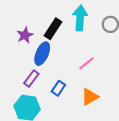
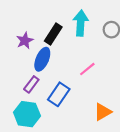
blue rectangle: (58, 88) -> (59, 94), size x1.5
orange triangle: (90, 97) -> (103, 112), moved

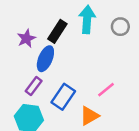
pink line: (87, 69) -> (106, 90), moved
orange triangle: (103, 112) -> (89, 116), moved

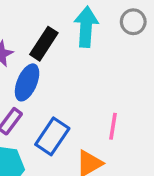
gray circle: (120, 27) -> (133, 22), moved
pink line: (106, 90) -> (113, 126), turned -42

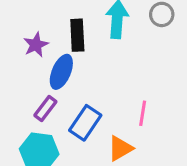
black rectangle: (44, 44) -> (77, 35), turned -36

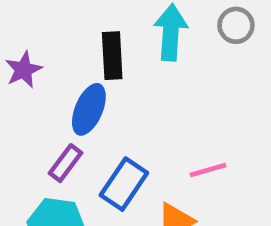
purple star: (36, 45) -> (23, 70), moved
pink line: (143, 113) -> (208, 170), turned 65

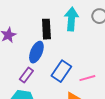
blue rectangle: (124, 184) -> (61, 71), moved

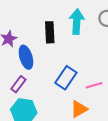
blue ellipse: (36, 52) -> (26, 57), moved, turned -40
purple rectangle: (26, 75) -> (18, 84), moved

